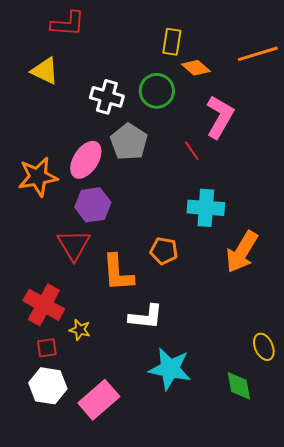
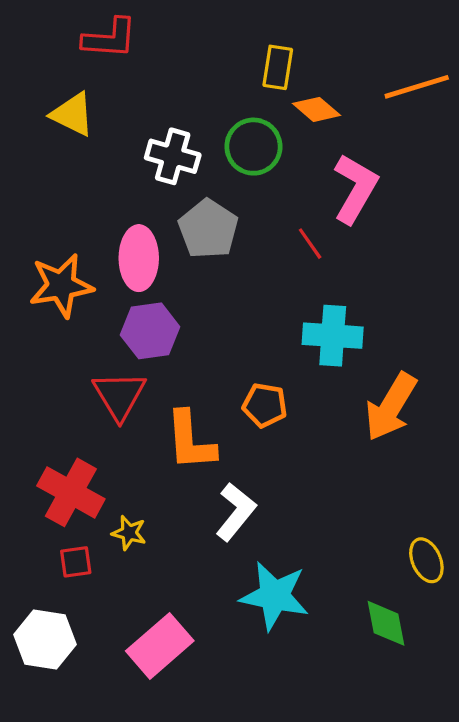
pink ellipse: (86, 160) -> (139, 258), turned -33
white L-shape: (146, 317) -> (236, 512), turned -57
white hexagon: (48, 386) -> (45, 639), moved

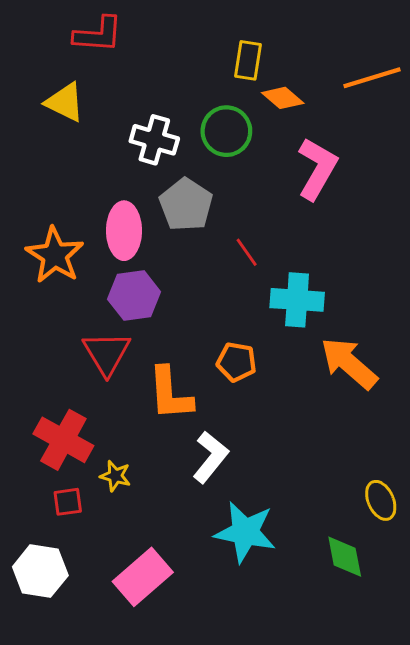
red line: (310, 244) -> (247, 252), moved
orange star: (61, 286) -> (55, 255), turned -30
orange arrow: (391, 407) -> (349, 363), turned 100

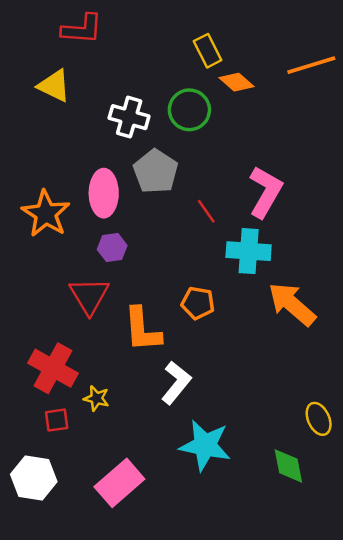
yellow rectangle: (248, 60) -> (208, 51), turned -36
pink L-shape: (317, 169) -> (265, 192), moved
purple hexagon: (134, 296) -> (112, 247), size x0.7

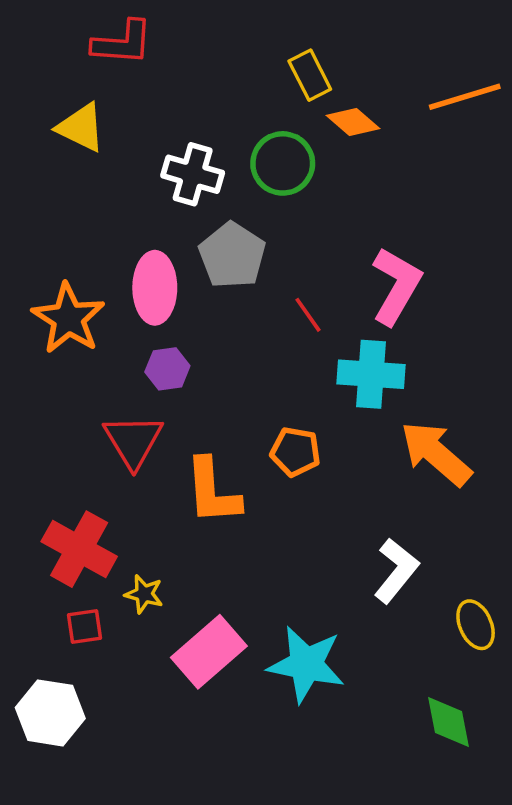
white L-shape: (176, 383) -> (396, 571), moved
green diamond: (288, 466) -> (449, 722), moved
pink rectangle: (119, 483) -> (209, 652), moved

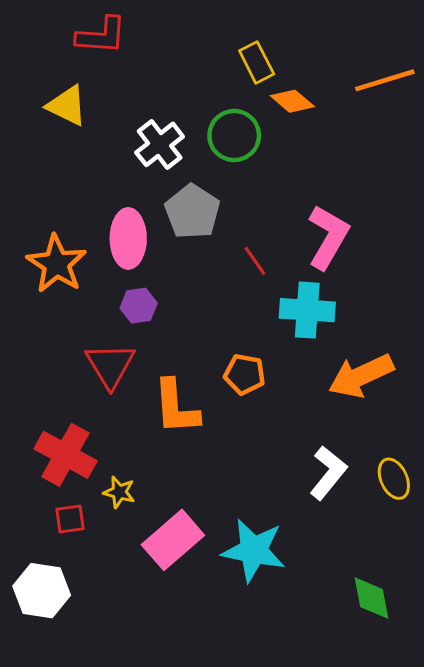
white cross: (193, 174) -> (160, 144), turned 36
orange arrow: (436, 454) -> (361, 376), turned -66
yellow ellipse: (476, 625) -> (394, 479), moved

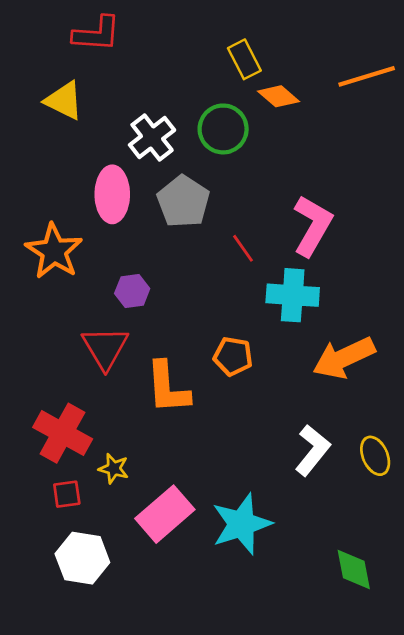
pink ellipse: (128, 238) -> (112, 194), moved
cyan star: (254, 550) -> (242, 524), turned -30
white hexagon: (42, 591) -> (82, 558), moved

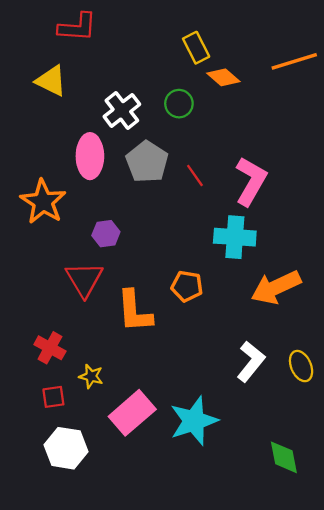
green circle: (223, 129) -> (179, 104), size x0.7
red line: (243, 248) -> (195, 175), moved
red cross: (63, 433) -> (50, 348), size x0.7

